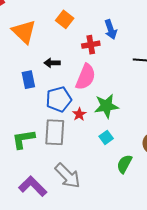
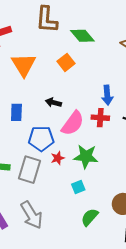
blue arrow: (111, 29) -> (107, 95), moved
red cross: (91, 45) -> (100, 118), moved
black arrow: (52, 63) -> (53, 103), moved

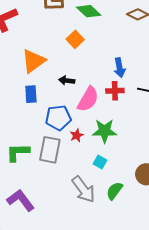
orange triangle: (24, 65) -> (33, 61), moved, turned 32
cyan square: (78, 187) -> (100, 162), turned -32
gray arrow: (32, 215) -> (83, 189), moved

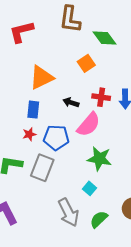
red cross: (115, 91) -> (101, 97), moved
red star: (77, 135) -> (29, 134), moved

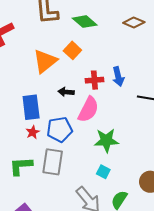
orange triangle: (41, 77) -> (45, 61), moved
blue rectangle: (33, 110) -> (31, 107), size x1.4

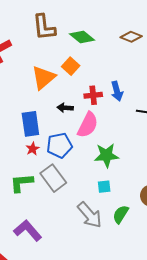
gray rectangle: (53, 162) -> (53, 178), turned -44
cyan square: (103, 172) -> (104, 187), turned -32

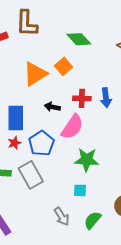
brown L-shape: (44, 27) -> (27, 23), moved
blue pentagon: (59, 145) -> (41, 143), turned -30
gray arrow: (90, 215) -> (62, 217), size x0.7

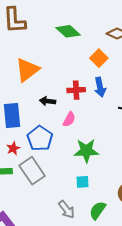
orange square: (63, 66) -> (99, 58), moved
pink semicircle: (72, 127) -> (69, 119), size x0.6
red star: (14, 143) -> (13, 148), moved

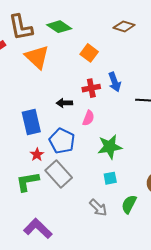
green diamond: (68, 31) -> (59, 27), moved
orange square: (99, 58) -> (89, 53), moved
orange triangle: (27, 70) -> (37, 57), moved, turned -32

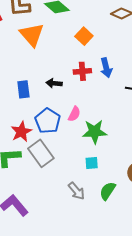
pink semicircle: (88, 118) -> (74, 114), moved
blue rectangle: (31, 122) -> (23, 89), moved, size x0.7
red star: (37, 154) -> (21, 132), size x1.5

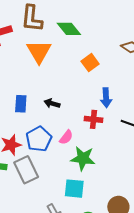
red cross: (82, 71) -> (93, 119), moved
cyan square: (92, 163) -> (74, 189), size x1.5

